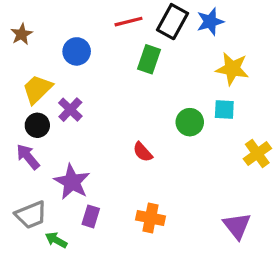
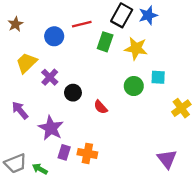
red line: (128, 22) -> (82, 24), moved
yellow star: (232, 69) -> (136, 48), moved
black circle: (37, 125) -> (73, 93), moved
gray trapezoid: (31, 215) -> (15, 163), moved
orange cross: (150, 218) -> (87, 153), moved

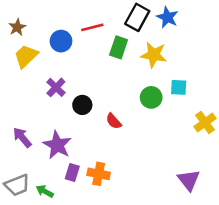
blue star: (148, 15) -> (167, 17), turned -30
yellow trapezoid: (27, 63) -> (26, 56), moved
purple arrow: (20, 110) -> (22, 137), moved

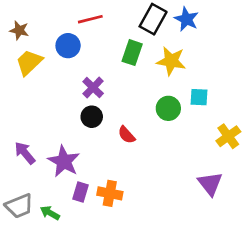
brown star: (17, 27) -> (19, 30), turned -30
red line: (92, 27) -> (90, 19), moved
purple cross: (56, 87) -> (93, 87), moved
purple triangle: (189, 180) -> (210, 184), moved

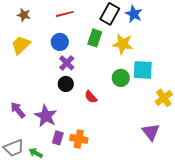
brown star: (19, 30) -> (24, 15), moved
blue circle: (68, 46) -> (60, 42), moved
cyan square: (199, 97) -> (143, 70), size x1.5

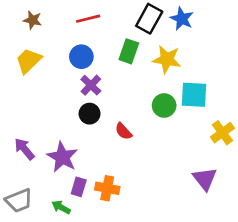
green arrow: (36, 153) -> (61, 207), moved

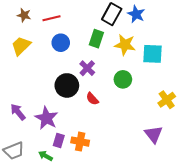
red line: (88, 19) -> (52, 18), moved
purple cross: (91, 85) -> (87, 68), moved
cyan square: (194, 95) -> (152, 54), moved
black circle: (90, 114) -> (67, 85), size x1.5

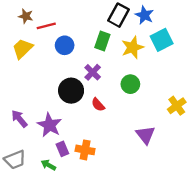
red line: (52, 18) -> (46, 26), moved
yellow star: (125, 45) -> (133, 47), turned -30
cyan square: (152, 54) -> (162, 40), moved, turned -30
purple triangle: (153, 134) -> (145, 135), moved
purple rectangle: (59, 141) -> (62, 149), turned -40

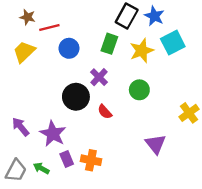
gray trapezoid: (15, 160) -> (16, 171), turned -40
green arrow: (48, 165) -> (41, 168), moved

